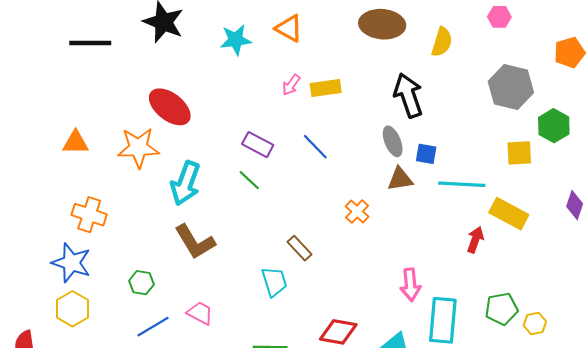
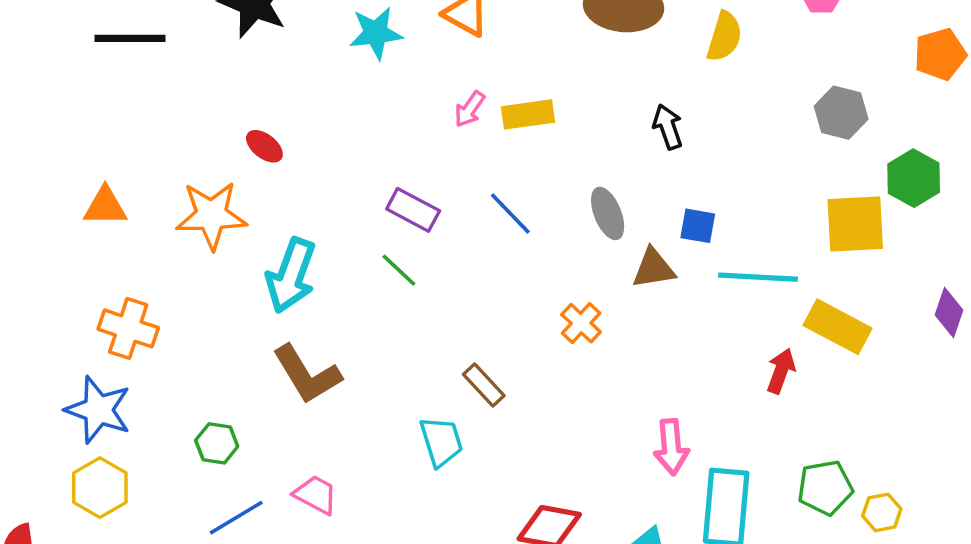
gray hexagon: (511, 87) -> (841, 113), size x0.7
black arrow: (408, 95) -> (668, 127), size x0.6
red ellipse: (170, 107) -> (264, 146), size x0.5
gray ellipse: (393, 141) -> (608, 213), moved
yellow square: (519, 153) -> (855, 224), size x1.4

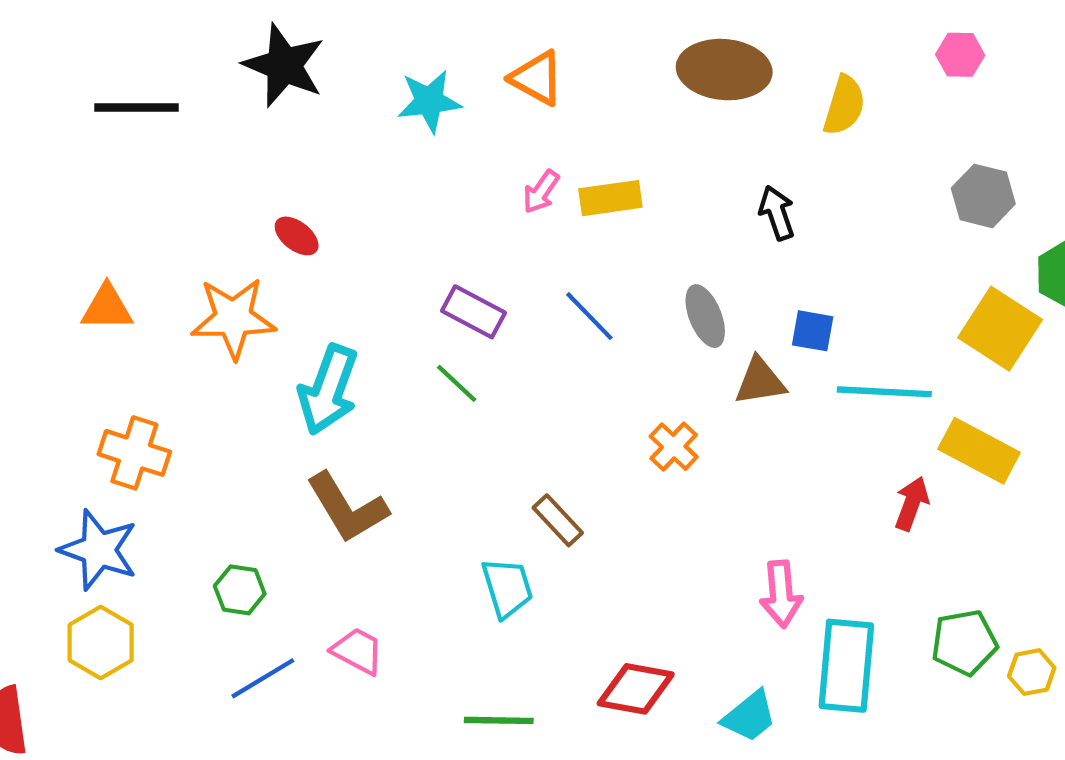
yellow square: (855, 224) -> (1000, 329), turned 36

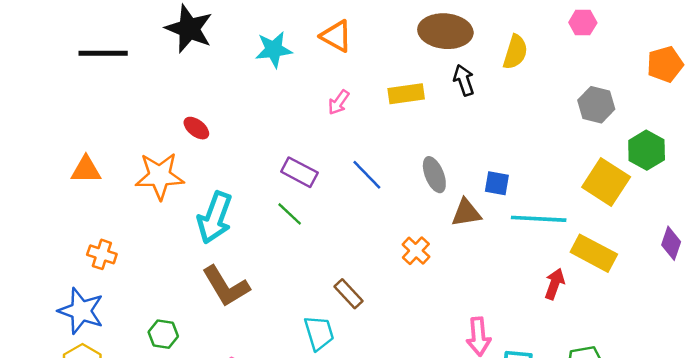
yellow rectangle: (610, 198) -> (406, 94), moved
black arrow: (777, 213) -> (464, 80), moved
orange cross: (134, 453) -> (102, 254), size x0.7

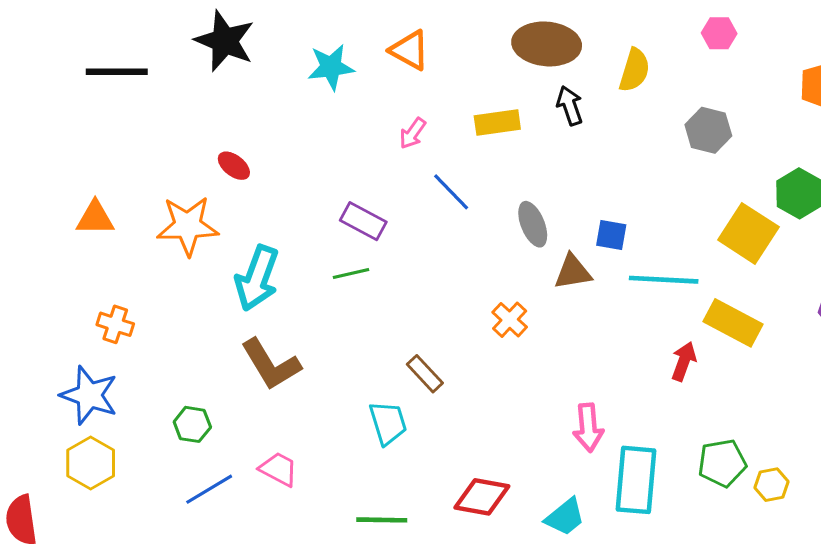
gray hexagon: (596, 105) -> (708, 130), moved
blue line: (367, 175) -> (451, 192), moved
green line: (290, 214) -> (351, 273), turned -56

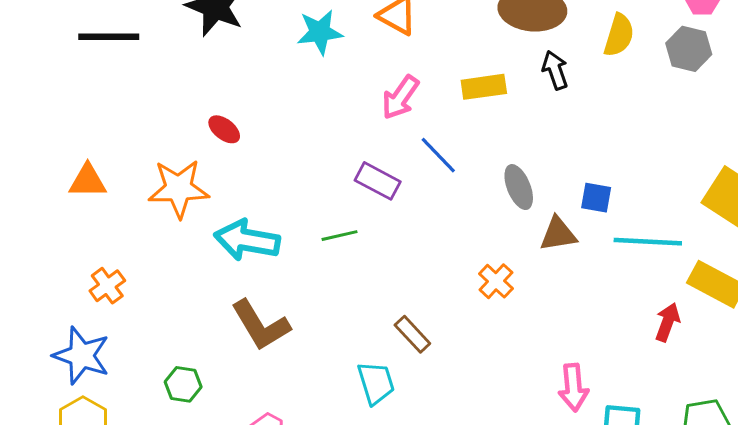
gray hexagon: (708, 130) -> (689, 49), moved
pink arrow: (413, 133) -> (400, 97), size x1.4
purple rectangle: (363, 221) -> (378, 181), moved
cyan arrow: (257, 278) -> (247, 240), turned 80
orange cross: (115, 324) -> (107, 286), turned 36

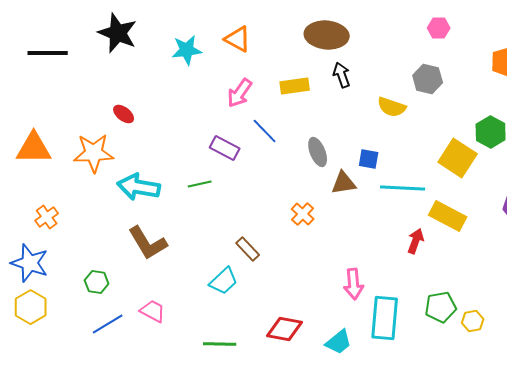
yellow semicircle: (619, 35) -> (392, 107), moved, turned 92
gray hexagon: (689, 49) -> (428, 79), moved
orange triangle: (88, 181) -> (34, 148), size x1.4
cyan trapezoid: (376, 383) -> (224, 281), turned 64

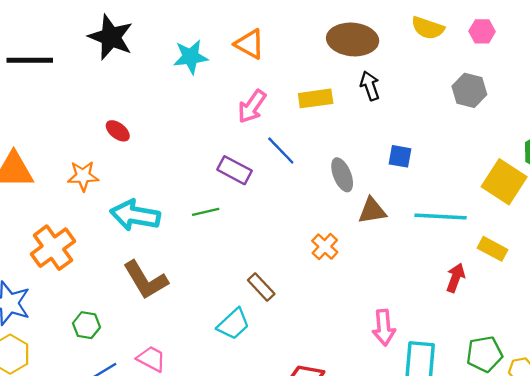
yellow semicircle: (392, 107) -> (428, 28), moved
orange star: (94, 153) -> (83, 176), size x0.7
blue square: (369, 159) -> (400, 156), moved
yellow rectangle: (448, 216) -> (492, 249), size x0.7
orange cross: (47, 217) -> (53, 248), moved, size x1.6

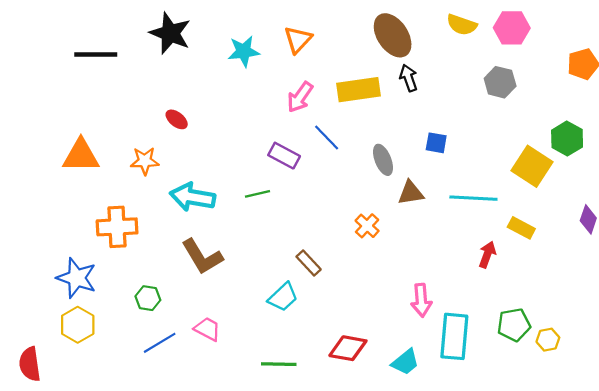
pink hexagon: (482, 31) -> (512, 28), size x1.5
brown ellipse: (353, 39) -> (393, 35), turned 51
orange triangle: (250, 44) -> (298, 40), turned 44
yellow rectangle: (316, 98) -> (359, 90), size x1.4
orange cross: (53, 248) -> (117, 227), turned 33

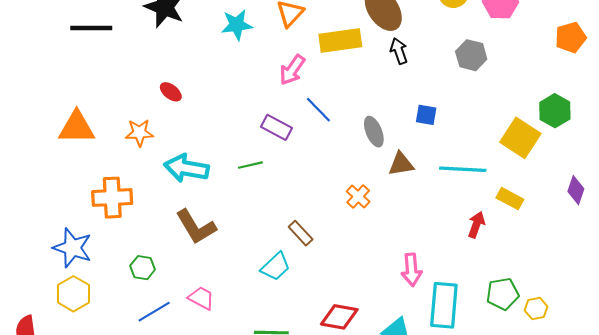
gray hexagon: (500, 82) -> (471, 55), moved
yellow rectangle: (359, 90) -> (340, 41), moved

